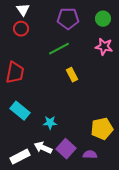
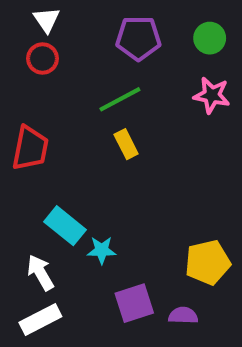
yellow rectangle: (72, 75) -> (126, 144), moved
cyan rectangle: (20, 111) -> (65, 226), moved
white arrow: (43, 148) -> (40, 273), moved, turned 36
purple square: (66, 149) -> (134, 303), turned 30

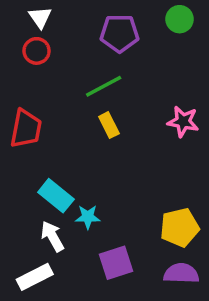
green circle: (210, 38) -> (180, 19), moved
pink star: (212, 95) -> (183, 122), moved
white arrow: (40, 273) -> (52, 236), moved
purple semicircle: (183, 315) -> (181, 273), moved, size x1.4

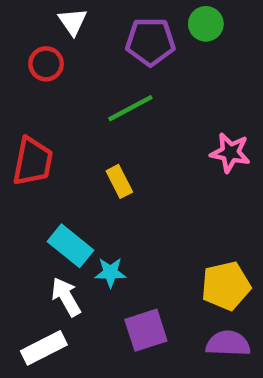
white triangle: (40, 17) -> (73, 22), moved
green circle: (180, 19) -> (206, 24), moved
yellow rectangle: (109, 125) -> (119, 181), moved

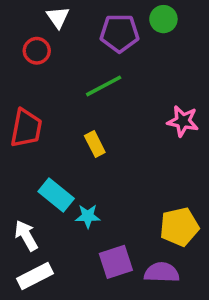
white arrow: (66, 297) -> (26, 236), moved
purple semicircle: (228, 343) -> (162, 272), moved

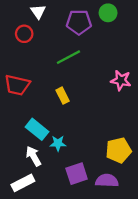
red trapezoid: (26, 128) -> (17, 85), turned 92
white arrow: (26, 236) -> (33, 156), moved

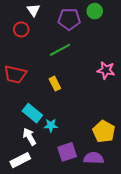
yellow pentagon: (119, 150) -> (104, 131), turned -30

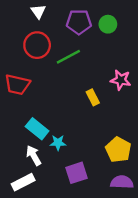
green circle: (95, 11) -> (108, 24), moved
red circle: (21, 29) -> (37, 45), moved, size x1.5
yellow rectangle: (55, 84) -> (93, 97), moved
purple semicircle: (94, 158) -> (122, 182), moved

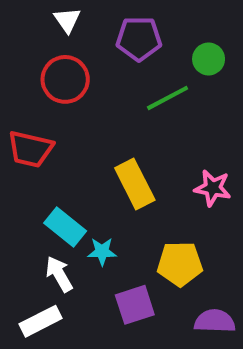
green circle: (108, 24) -> (209, 59), moved
green line: (68, 57) -> (168, 98), moved
pink star: (121, 80) -> (213, 188), moved
yellow rectangle: (93, 97) -> (135, 184), moved, size x1.6
yellow pentagon: (118, 150) -> (180, 264), moved, turned -30

